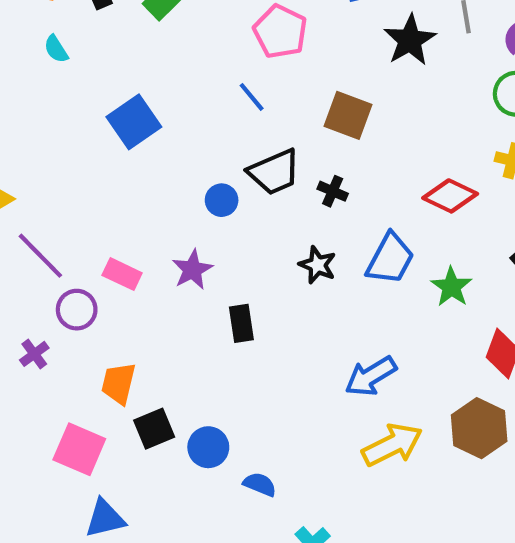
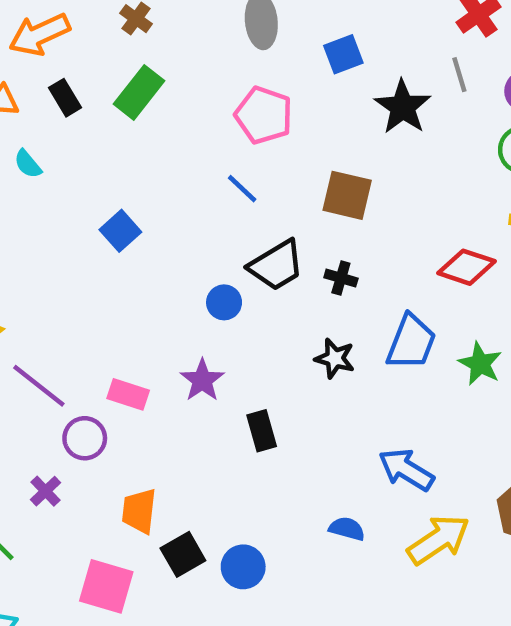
blue square: (134, 122) -> (120, 231), size x0.7
blue arrow: (371, 376) -> (406, 470), turned 70
blue semicircle: (260, 484) -> (347, 529), moved

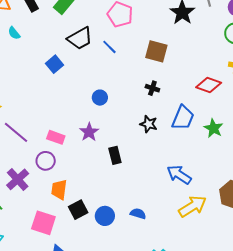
black trapezoid: (276, 265) -> (80, 38), moved
purple circle: (85, 438) -> (46, 161), moved
purple cross: (46, 491) -> (18, 179), size x1.6
blue semicircle: (347, 529) -> (138, 214), moved

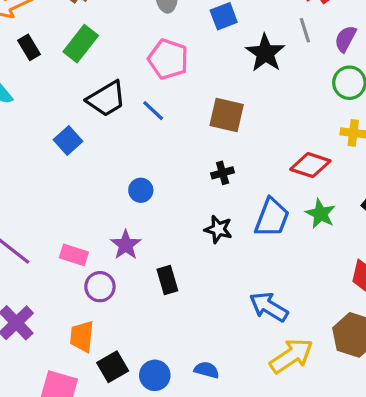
black cross: (152, 88) -> (223, 173), turned -32
green star: (213, 128) -> (320, 214), moved
purple circle: (46, 161) -> (100, 287), moved

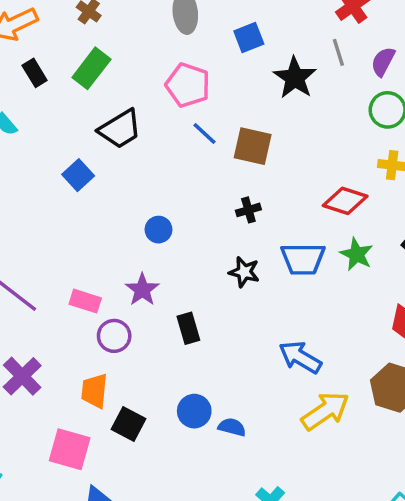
blue line: (153, 111) -> (205, 134), moved
blue trapezoid: (272, 218) -> (303, 259), turned 69
black square: (113, 367) -> (129, 424), turned -32
blue circle: (155, 375) -> (194, 411), moved

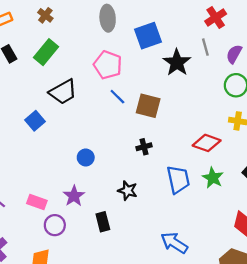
blue square: (249, 37) -> (148, 36), size x1.4
blue trapezoid: (303, 259) -> (178, 180), turned -104
black star: (244, 272) -> (128, 191), moved

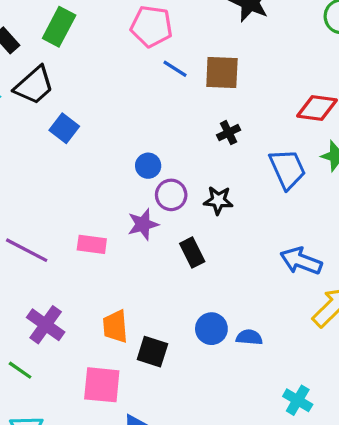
black trapezoid: (63, 92) -> (34, 85), moved
purple star: (74, 196) -> (143, 224), turned 30
purple circle: (55, 225) -> (171, 195), moved

